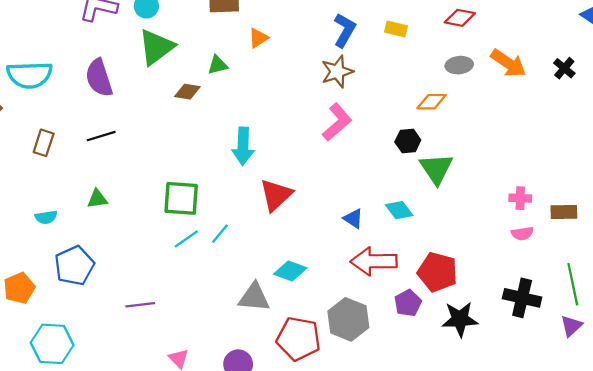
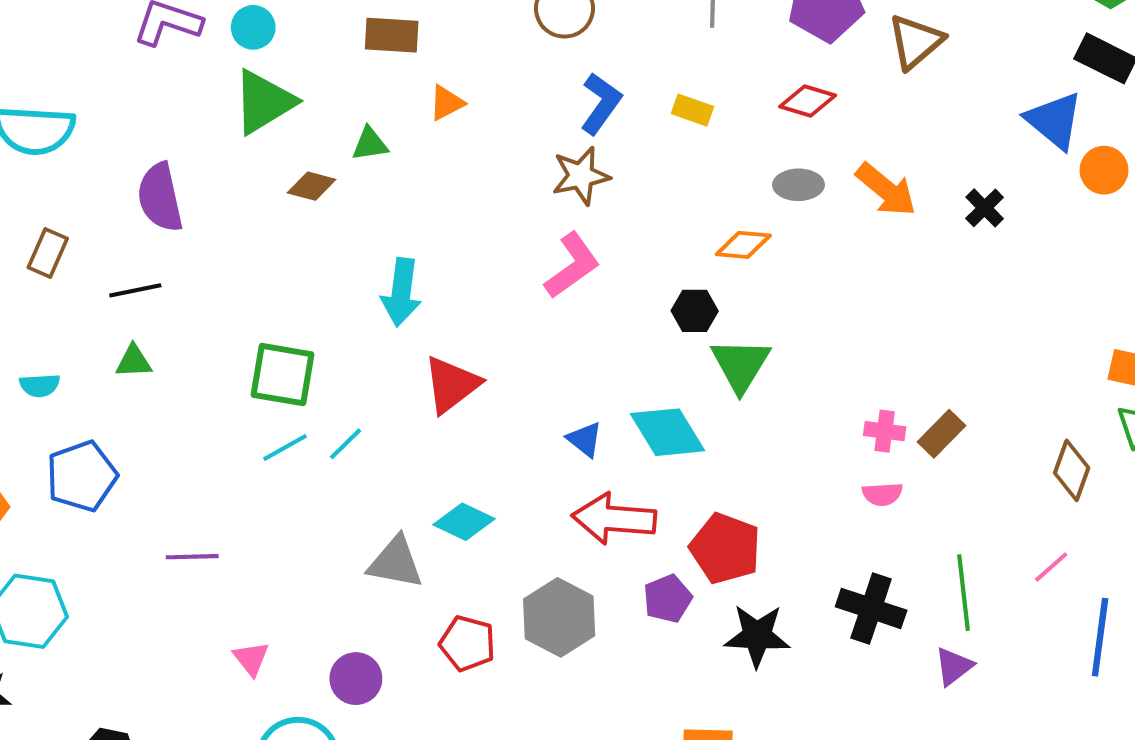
purple semicircle: (99, 78) -> (160, 197), moved
black line: (101, 136) -> (135, 290), moved
cyan diamond: (399, 210) -> (668, 432), size x1.5
brown rectangle: (564, 212) -> (942, 434), moved, turned -50
red pentagon: (298, 339) -> (467, 643), size x0.7

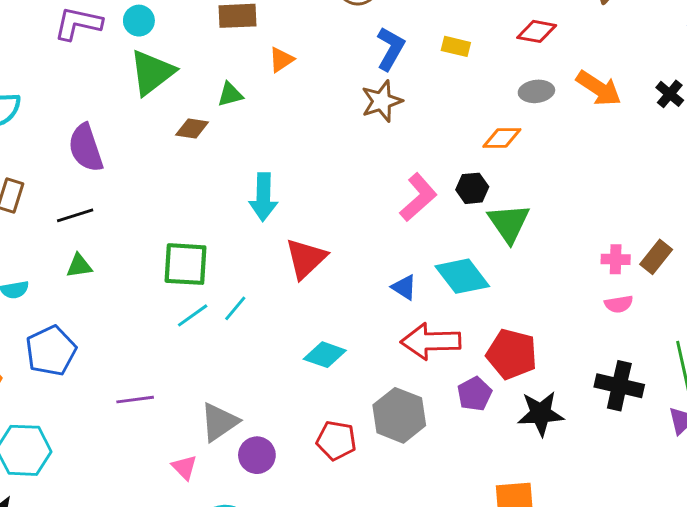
pink L-shape: (572, 266) -> (418, 197), moved
gray triangle: (395, 562) -> (219, 422), moved, turned -39
purple circle: (356, 679) -> (257, 455), moved

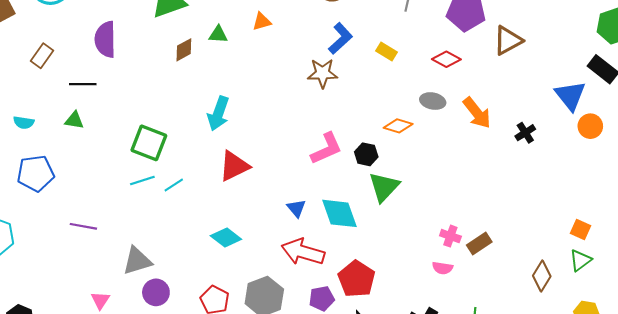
brown diamond: (192, 129) -> (184, 50), turned -55
pink triangle: (184, 467) -> (100, 300), moved

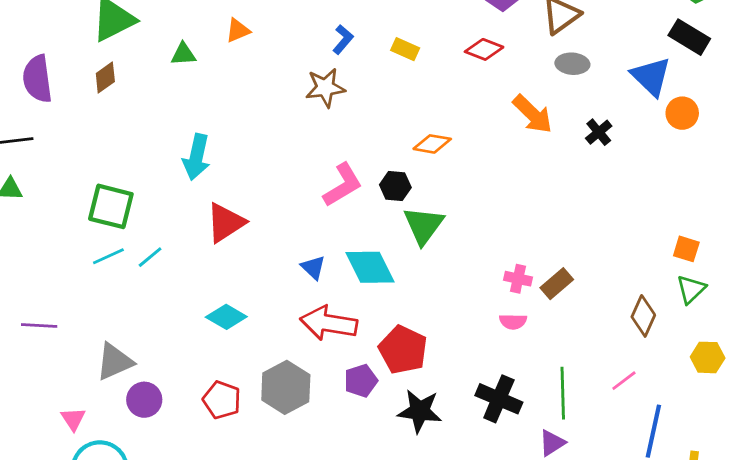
blue L-shape: (340, 38) -> (343, 40), size x0.7
brown diamond: (184, 50) -> (105, 77), moved
gray ellipse: (433, 101) -> (572, 64), moved

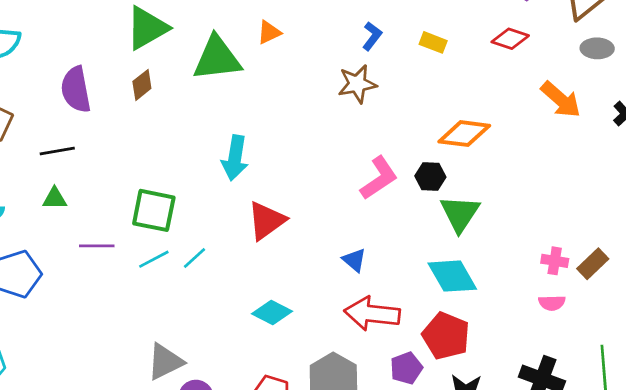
green triangle: (183, 54) -> (217, 58), size x2.0
orange diamond: (432, 144) -> (464, 134), size x1.4
cyan diamond: (370, 267) -> (452, 276), moved
purple line: (39, 325) -> (97, 246), moved

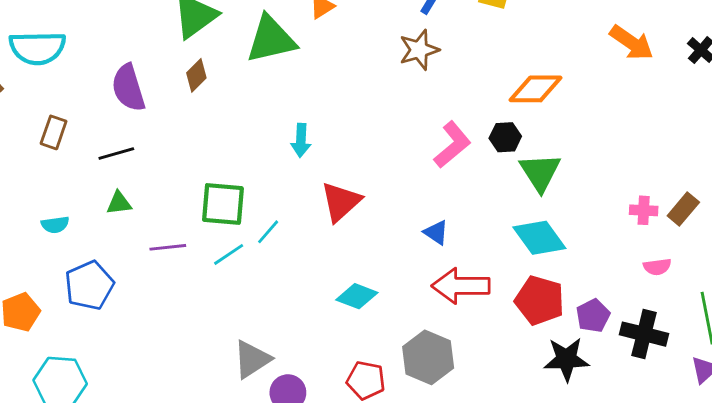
cyan arrow: (235, 158) -> (301, 140), size x0.7
cyan line: (195, 258) -> (268, 232), moved
pink semicircle: (552, 303) -> (657, 267), moved
purple pentagon: (406, 368) -> (593, 316), moved

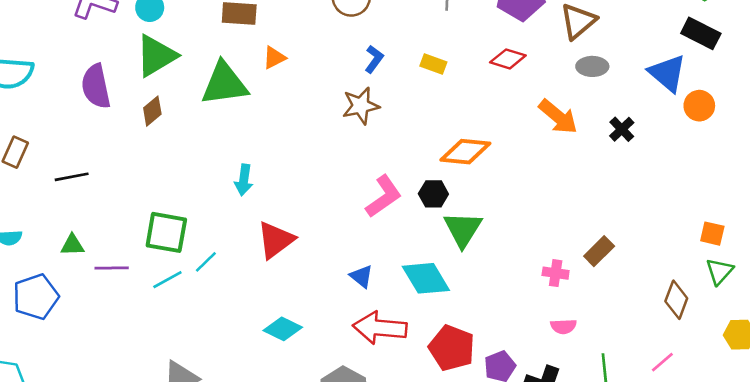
purple semicircle: (128, 88) -> (96, 86), moved
green triangle: (119, 203) -> (72, 245), moved
brown rectangle: (683, 209) -> (599, 251), moved
cyan diamond: (539, 238) -> (426, 278), moved

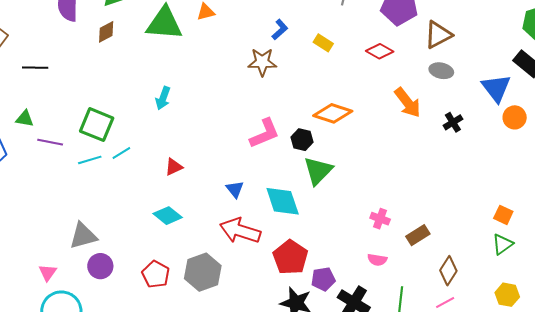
red triangle: (276, 240) -> (174, 167), moved, size x0.6
brown rectangle: (599, 251) -> (418, 235), moved
brown diamond: (676, 300) -> (448, 271), moved

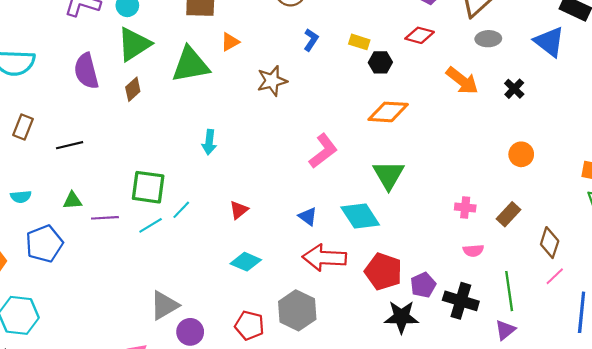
brown star: (262, 62) -> (272, 81), moved
orange circle: (515, 117) -> (521, 154), moved
black hexagon: (302, 140) -> (380, 62), moved

